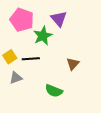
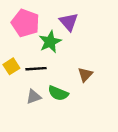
gray triangle: (16, 78) -> (34, 97), moved
green semicircle: (54, 91) -> (58, 93), moved

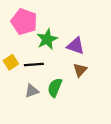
purple triangle: (69, 22) -> (76, 46), moved, turned -30
green semicircle: (58, 93) -> (55, 88), turned 90

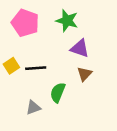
green star: (47, 39) -> (67, 21), moved, turned -30
gray triangle: (32, 91) -> (33, 108), moved

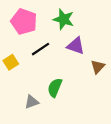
black line: (36, 68) -> (40, 49), moved, turned -30
brown triangle: (84, 74) -> (98, 67), moved

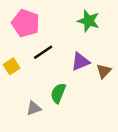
green star: (64, 19) -> (89, 21), moved
purple triangle: (76, 46) -> (80, 62), moved, turned -42

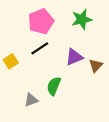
green star: (89, 21) -> (82, 19), turned -30
pink pentagon: (26, 23) -> (41, 22), moved, turned 30

